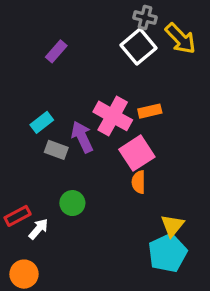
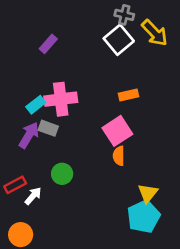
pink cross: (113, 116) -> (61, 99), moved, turned -36
purple arrow: (82, 137) -> (29, 135), moved, turned 56

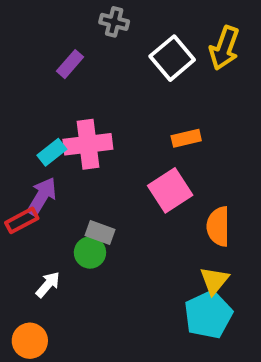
gray cross: (124, 15) -> (114, 22), moved
yellow arrow: (155, 33) -> (224, 48), turned 64
gray rectangle: (48, 128) -> (100, 232), moved
orange semicircle: (119, 156) -> (218, 226), moved, size x1.4
red rectangle: (15, 185) -> (22, 220), moved

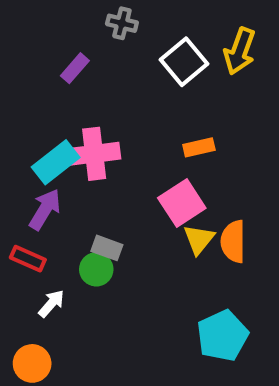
cyan rectangle: (52, 152) -> (56, 162), size x1.5
red rectangle: (22, 220) -> (28, 259), moved, turned 52
yellow triangle: (214, 281) -> (199, 239), moved

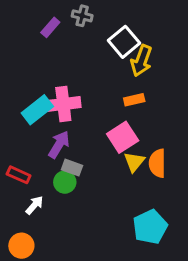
yellow arrow: (240, 51) -> (141, 61), moved
purple rectangle: (75, 68) -> (50, 27), moved
purple arrow: (45, 209) -> (59, 144), moved

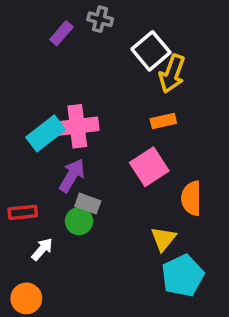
yellow triangle: (134, 162) -> (163, 239), moved
red rectangle: (19, 175) -> (23, 212), turned -30

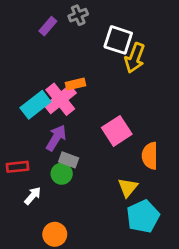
gray cross: (100, 19) -> (78, 15), turned -36
white square: (151, 51) -> (118, 40), turned -32
orange rectangle: (163, 121) -> (75, 84), moved
pink cross: (77, 126) -> (60, 99), turned -32
orange circle: (26, 298) -> (55, 234), moved

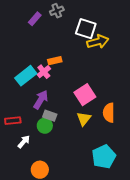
yellow arrow: (135, 58) -> (98, 42), turned -125
pink cross: (60, 99) -> (44, 72), size x0.6
yellow triangle: (128, 187) -> (84, 119), moved

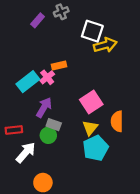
white arrow: (24, 142) -> (26, 152), size x1.5
cyan pentagon: (104, 157) -> (96, 148), moved

